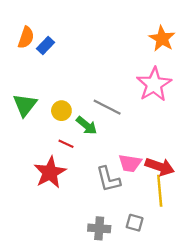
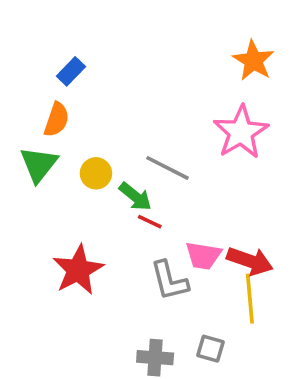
orange semicircle: (26, 38) -> (57, 120), moved
red line: (66, 144) -> (150, 222), moved

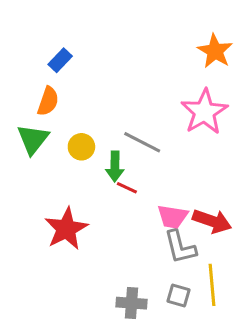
green arrow: (135, 197) -> (115, 166), turned 52
gray L-shape: (169, 281) -> (180, 247), moved
yellow line: (250, 299) -> (212, 285), moved

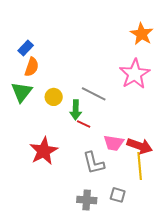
blue rectangle: (60, 60) -> (26, 48), moved
gray L-shape: (180, 247) -> (94, 163), moved
yellow line: (212, 285) -> (140, 166), moved

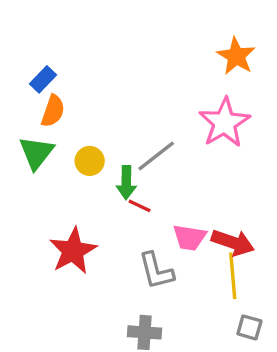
gray line: (94, 94) -> (156, 156), turned -65
gray square: (118, 195) -> (249, 327), moved

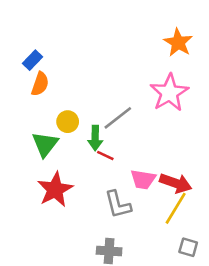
green triangle: (36, 153) -> (45, 144), moved
yellow line: (233, 276) -> (176, 208), turned 36

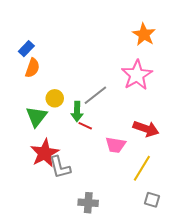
red arrow: (176, 183) -> (146, 129), moved
gray L-shape: (118, 205) -> (60, 167), moved

